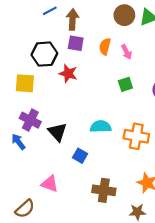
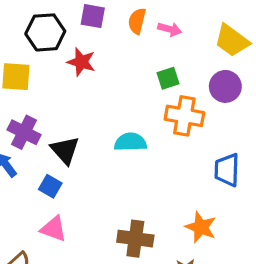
pink arrow: (127, 52) -> (170, 29), turned -48
orange cross: (136, 136) -> (184, 116), moved
blue square: (80, 156) -> (50, 186), moved

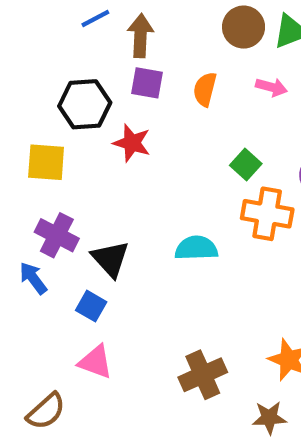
pink arrow: (170, 29) -> (271, 87), moved
green square: (168, 78) -> (246, 164), turned -30
brown cross: (135, 239) -> (203, 375), turned -32

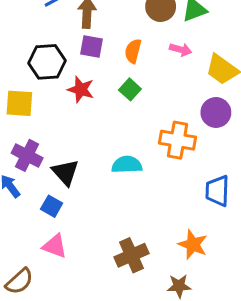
green square: (246, 164) -> (130, 89), moved

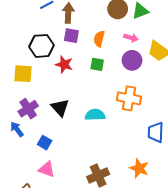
green square: (130, 89) -> (97, 64), turned -32
purple circle: (216, 112) -> (132, 60), moved
purple cross: (27, 155) -> (28, 109), turned 30
black triangle: (65, 172) -> (60, 108), moved

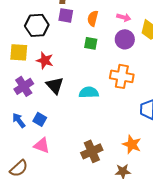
red star: (64, 64) -> (45, 60), moved
blue arrow: (17, 129) -> (19, 120), moved

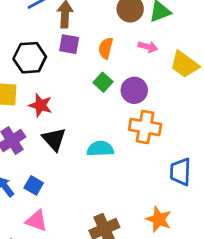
purple circle: (125, 39) -> (134, 90), moved
green square: (91, 43) -> (103, 82), turned 32

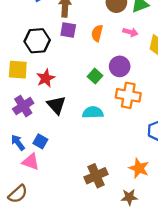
green square: (103, 82) -> (95, 76), moved
red star: (41, 105) -> (46, 78), turned 30
pink triangle: (36, 221) -> (31, 162), moved

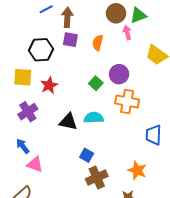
pink arrow: (130, 32) -> (127, 33), moved, turned -120
black triangle: (56, 105) -> (68, 122), moved, turned -36
blue square: (40, 141) -> (87, 155), moved

